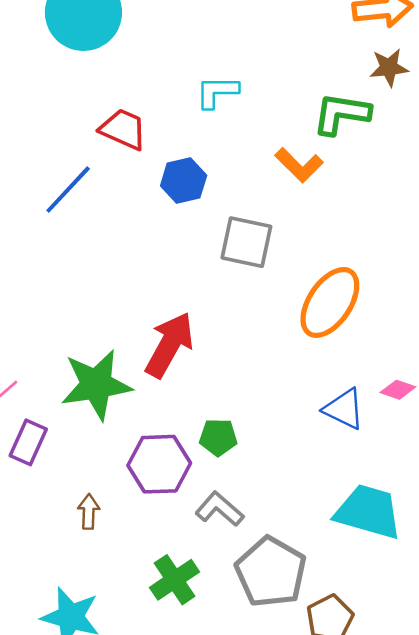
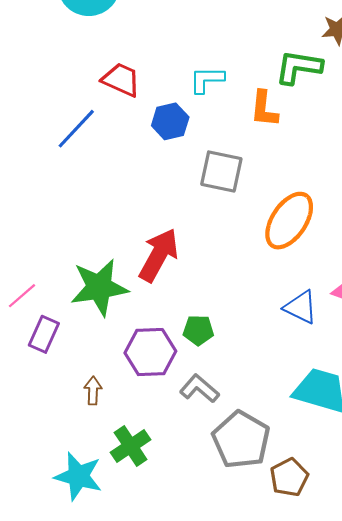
cyan L-shape: (217, 92) -> (207, 80), moved
orange L-shape: (299, 165) -> (264, 109), turned 51
green cross: (175, 580) -> (131, 446), moved

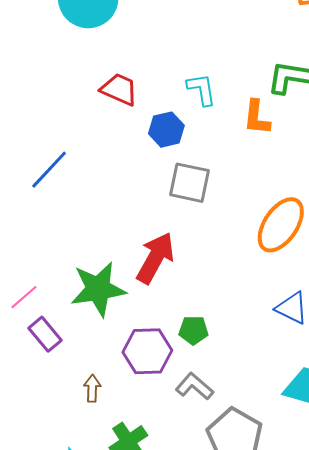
cyan L-shape: (207, 80) -> (202, 89), turned 81
blue line: (76, 129) -> (49, 170), moved
gray square: (221, 171) -> (189, 183), moved
purple rectangle: (44, 334) -> (45, 334), turned -64

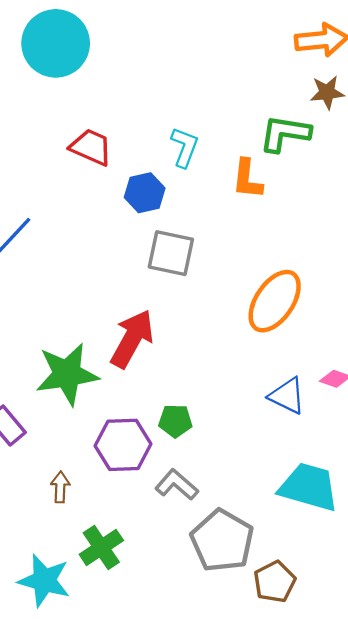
cyan L-shape: (202, 89) -> (185, 147), turned 30

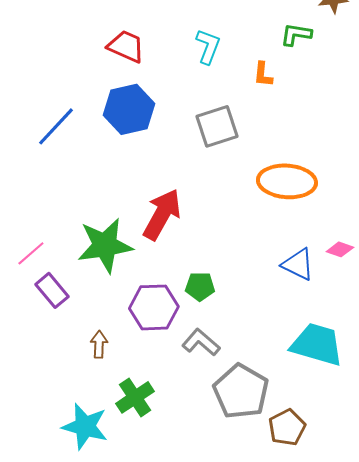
green L-shape: (285, 133) -> (296, 34), size x0.7
orange L-shape: (247, 179) -> (263, 74), size x0.7
blue hexagon: (145, 193) -> (129, 109), moved, size x1.4
gray square: (171, 253) -> (217, 126), moved, turned -30
orange ellipse: (275, 301) -> (287, 181), turned 60

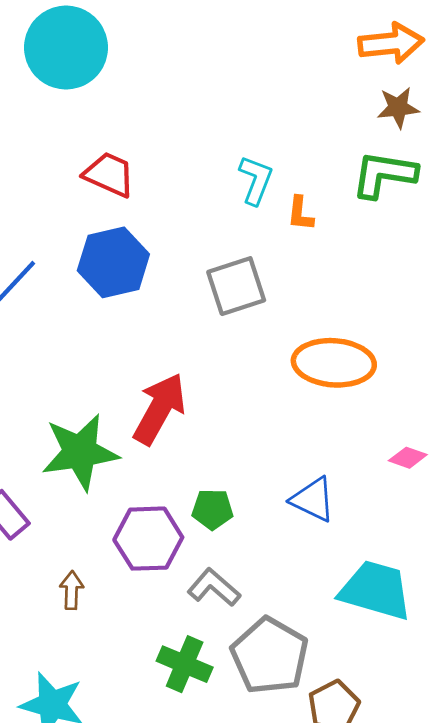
green L-shape: (296, 34) -> (384, 174), moved, size x1.5
cyan L-shape: (208, 46) -> (256, 180), moved
blue triangle: (298, 264) -> (313, 500), moved
green cross: (135, 397) -> (185, 664), moved, turned -33

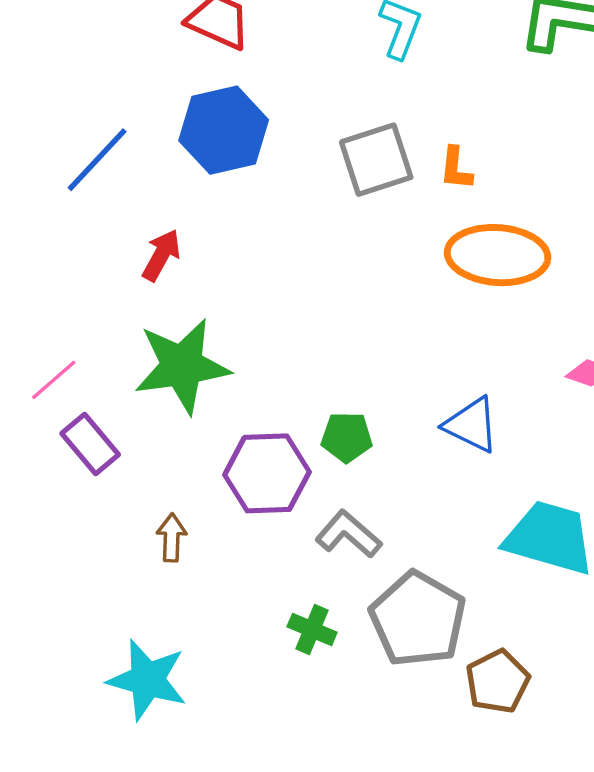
orange L-shape: (300, 214) -> (456, 168), moved
red arrow: (159, 409) -> (161, 255), moved, size x0.6
green cross: (185, 664) -> (312, 630), size x0.7

